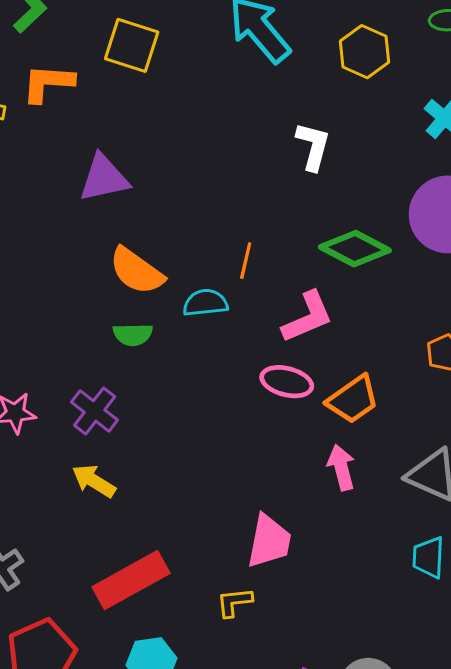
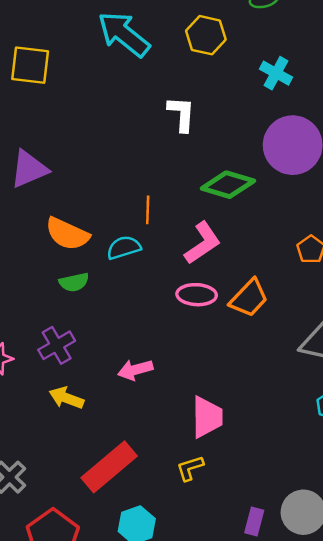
purple cross: (95, 411) -> (57, 345), turned 33
pink arrow: (341, 467) -> (135, 370), moved, turned -80

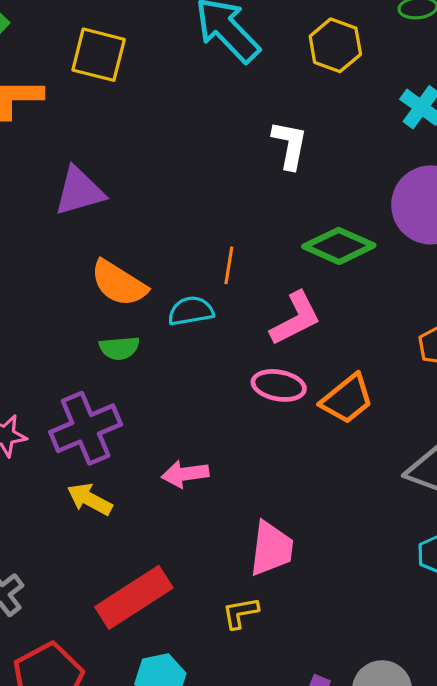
purple cross: (57, 345) -> (86, 428), size x1.4

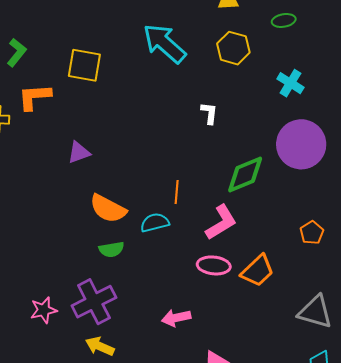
white L-shape: (290, 145) -> (209, 113), size x0.7
purple triangle: (79, 191) -> (79, 152), size x0.7
green diamond: (339, 246) -> (245, 175), turned -42
pink arrow: (185, 474) -> (176, 318), moved

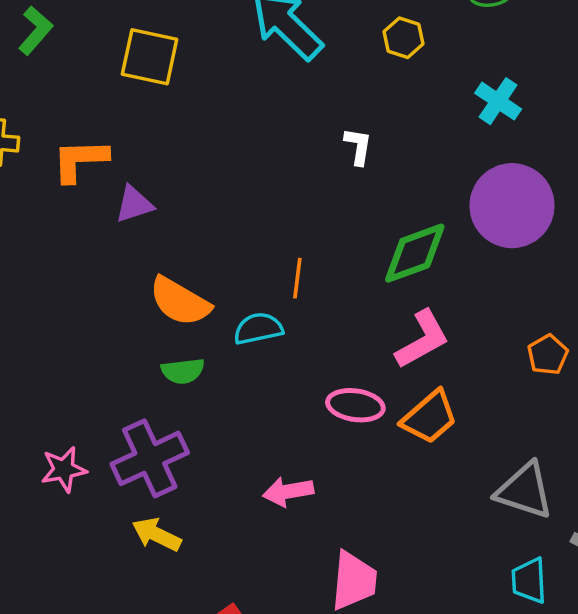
yellow hexagon: (233, 48) -> (404, 38), size x0.7
orange L-shape: (34, 97) -> (80, 160), moved
pink L-shape: (221, 222) -> (422, 339), moved
orange pentagon: (312, 233) -> (548, 355), moved

